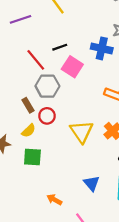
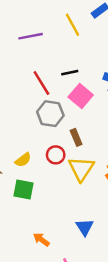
brown rectangle: (28, 105) -> (76, 137), moved
red circle: (47, 116) -> (56, 155), moved

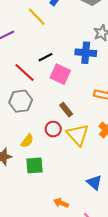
gray hexagon: (50, 114) -> (21, 101), moved

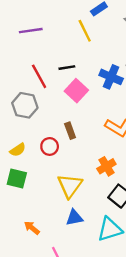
yellow line: (37, 17) -> (85, 31), moved
yellow triangle: (78, 135) -> (70, 186), moved
blue triangle: (94, 182) -> (74, 218), turned 49

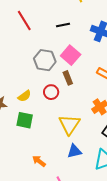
red line: (39, 76) -> (24, 20), moved
pink square: (76, 91) -> (71, 55), moved
gray hexagon: (25, 105) -> (45, 60), moved

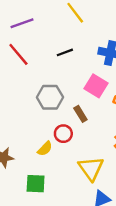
pink square: (71, 55) -> (96, 86), moved
yellow semicircle: (24, 96) -> (45, 149), moved
green square: (25, 120) -> (36, 184), moved

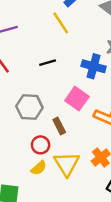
yellow semicircle: (45, 149) -> (39, 168), moved
yellow triangle: (91, 168) -> (67, 164), moved

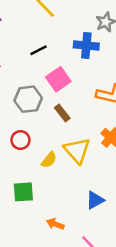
pink square: (77, 99) -> (58, 79), moved, turned 30
red circle: (41, 145) -> (20, 140), moved

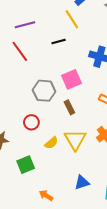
black line: (39, 50) -> (59, 42), moved
green square: (23, 192) -> (26, 165), turned -30

